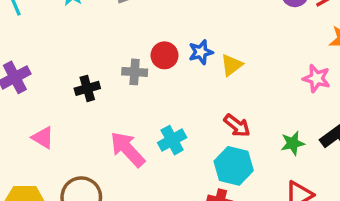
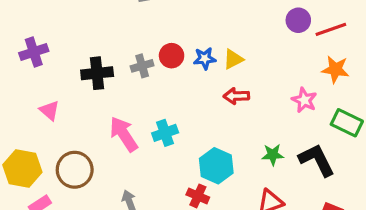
yellow triangle: (232, 65) -> (233, 59), moved
gray cross: (135, 72) -> (142, 66), turned -30
black cross: (87, 88) -> (97, 73), size x1.4
red arrow: (237, 126) -> (236, 96), moved, turned 130

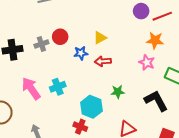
blue star: (205, 58) -> (81, 53), moved
orange star: (335, 69) -> (155, 40), moved
green star: (273, 155) -> (118, 92), moved

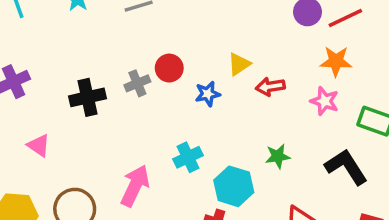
red arrow: (103, 61) -> (270, 87), moved
cyan cross: (58, 87) -> (188, 157), moved
pink arrow: (31, 88) -> (135, 186), moved, turned 65

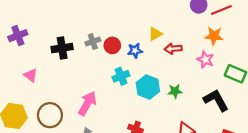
red circle: (169, 68) -> (112, 45), moved
cyan cross: (188, 157) -> (121, 76), moved
cyan hexagon: (234, 186) -> (148, 87), moved

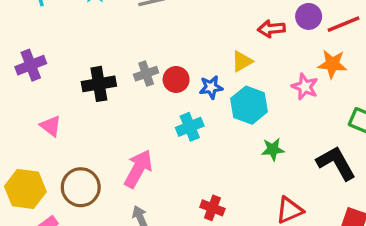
red arrow: (173, 49) -> (271, 29), moved
pink star: (205, 60) -> (305, 87), moved
cyan hexagon: (148, 87) -> (249, 105), moved

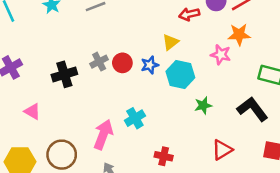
cyan cross: (190, 127) -> (135, 118), moved

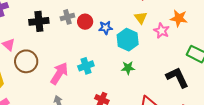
yellow triangle: (170, 42) -> (141, 18), moved, turned -40
green star: (203, 105) -> (128, 68), moved
brown circle: (62, 155) -> (26, 61), moved

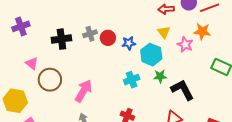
cyan cross: (86, 66) -> (132, 80), moved
green star: (128, 68) -> (160, 76), moved
black L-shape: (177, 77) -> (182, 90), moved

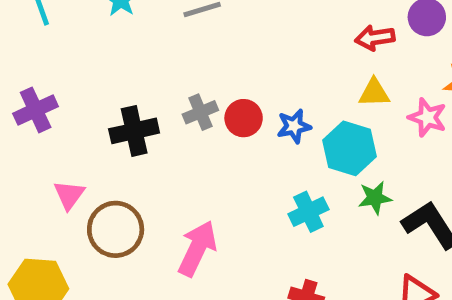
yellow triangle: (164, 32) -> (374, 93), turned -48
pink triangle: (32, 63) -> (69, 195), turned 32

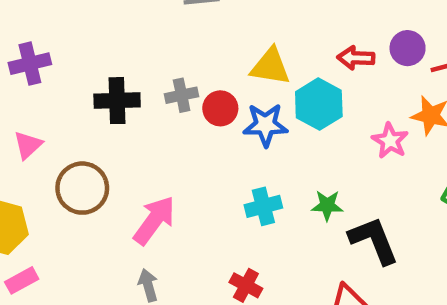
yellow triangle: (374, 93) -> (270, 67), moved, size x1.4
blue star: (294, 126) -> (265, 125), size x1.4
cyan hexagon: (350, 148) -> (319, 104), moved
pink triangle: (69, 195) -> (28, 145), moved

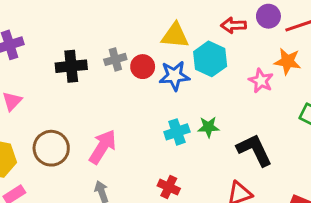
brown circle: (82, 188) -> (51, 148), moved
green star: (327, 205) -> (208, 127), moved

